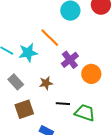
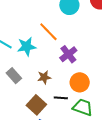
orange circle: (91, 74) -> (80, 82), moved
brown square: (24, 109) -> (36, 105), moved, turned -30

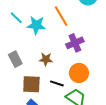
gray rectangle: (14, 76) -> (15, 59), moved
brown square: (36, 105) -> (31, 84), turned 36

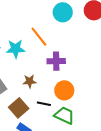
purple cross: (75, 43) -> (56, 61), turned 30
brown square: (31, 84) -> (19, 108), turned -36

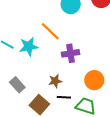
brown star: (30, 81) -> (55, 81), moved
orange circle: (64, 90) -> (94, 80), moved

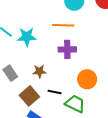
orange line: (50, 31) -> (63, 25), moved, turned -50
brown star: (55, 81) -> (39, 71), moved

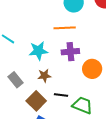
cyan star: (27, 37) -> (38, 51), moved
orange circle: (87, 79) -> (92, 69), moved

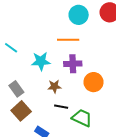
brown star: (44, 76) -> (54, 86), moved
brown square: (36, 101) -> (21, 111), moved

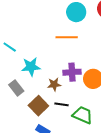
cyan star: (41, 61) -> (31, 67), moved
purple cross: (73, 64) -> (72, 72), moved
brown square: (21, 111) -> (38, 106), moved

